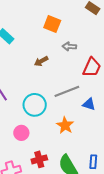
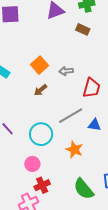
orange square: (52, 24) -> (39, 65), moved, turned 36
red cross: (39, 159) -> (42, 185), moved

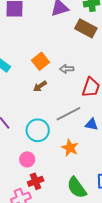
brown rectangle: (83, 29) -> (86, 28), size x1.5

